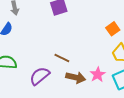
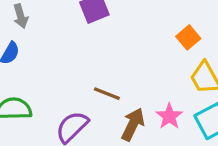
brown arrow: (76, 77) -> (133, 124), turned -72

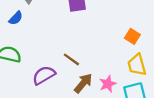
orange square: (188, 37) -> (132, 36), turned -32

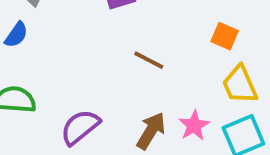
brown line: (71, 59) -> (149, 60), moved

